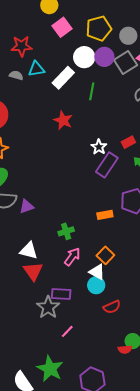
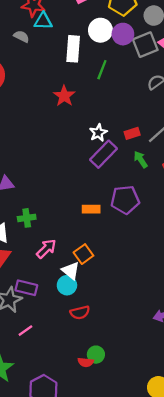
cyan triangle: (36, 69) -> (43, 21), moved
white rectangle: (63, 78) -> (73, 49), turned -50
green cross: (66, 231) -> (27, 218), moved

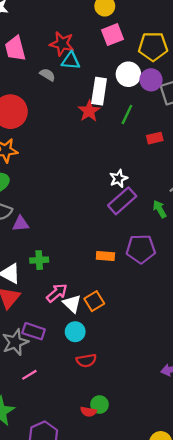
red star: (64, 96) -> (89, 111), moved
red rectangle: (132, 133) -> (155, 138), moved
white triangle: (71, 271) -> (72, 304), moved

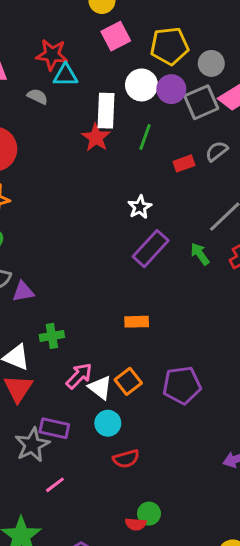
white star: (119, 179) -> (140, 207), moved
purple pentagon: (141, 249) -> (182, 385), moved

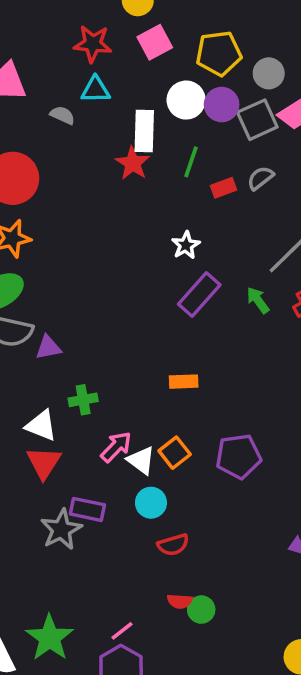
red star: (52, 55) -> (93, 44), moved
gray semicircle: (217, 151) -> (260, 178), moved
red rectangle: (184, 163) -> (223, 188), moved
pink line: (55, 485) -> (122, 631), moved
red semicircle: (136, 524) -> (180, 601), moved

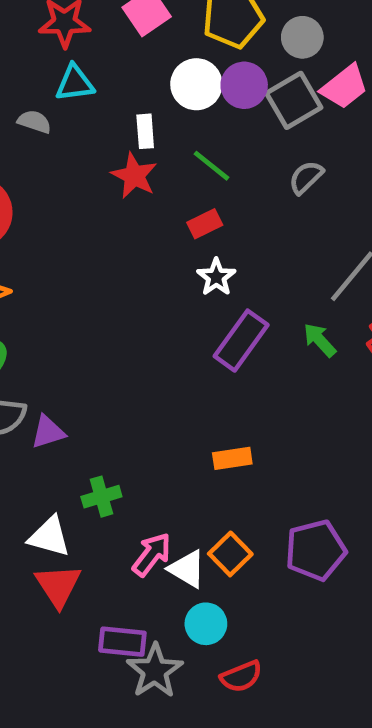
white rectangle: (144, 131) -> (145, 131), size x0.6
green line: (191, 162) -> (212, 166), turned -64
red rectangle: (223, 188) -> (205, 224), moved
gray star: (61, 530) -> (155, 671), moved

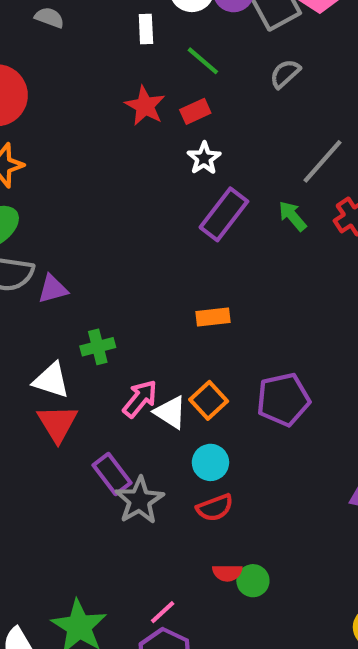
red star: (134, 176) -> (145, 106), moved
cyan circle: (206, 624) -> (210, 462), moved
purple rectangle: (122, 642) -> (112, 474), turned 45

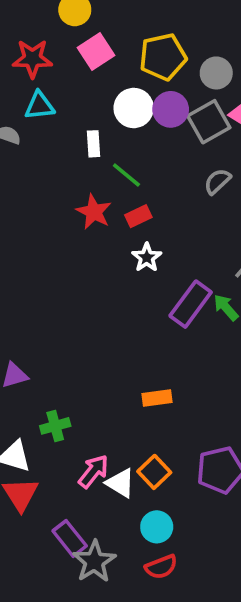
green line: (203, 61) -> (126, 175), moved
purple rectangle: (224, 214) -> (191, 304), moved

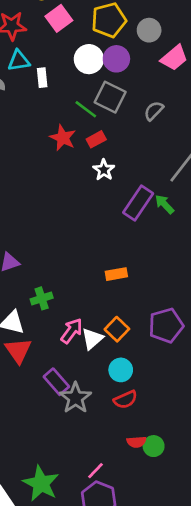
gray square: (209, 122) -> (110, 97), moved, turned -32
white rectangle: (93, 144) -> (42, 78), moved
white triangle: (121, 483) -> (92, 339), turned 50

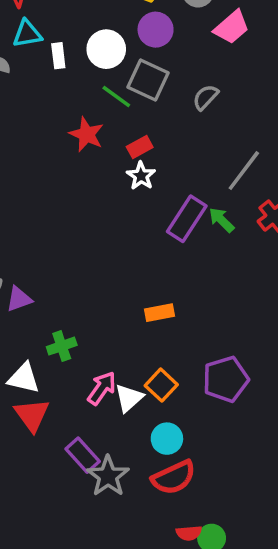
white circle: (89, 59) -> (106, 49), moved
red rectangle: (96, 139) -> (140, 147), moved
red semicircle: (125, 400) -> (174, 477), size x1.4

